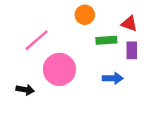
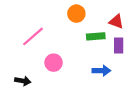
pink circle: (59, 69) -> (54, 63), size x0.6

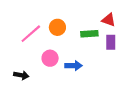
orange circle: (76, 14) -> (57, 27), moved
blue arrow: (101, 71) -> (73, 66), moved

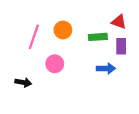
pink line: (31, 34) -> (34, 37), turned -30
blue arrow: (73, 66) -> (106, 68), moved

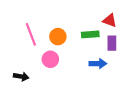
orange circle: (63, 30) -> (58, 37), moved
pink line: (34, 37) -> (31, 34), turned -40

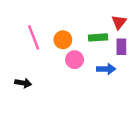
red triangle: (110, 20) -> (119, 22), turned 48
pink circle: (50, 59) -> (75, 60), moved

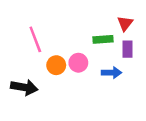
orange circle: (63, 40) -> (56, 65), moved
black arrow: (23, 83) -> (24, 87), size x1.5

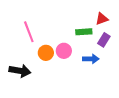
red triangle: (125, 23) -> (102, 19), turned 32
purple rectangle: (128, 49) -> (104, 40), turned 32

